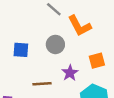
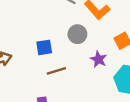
brown line: (42, 84) -> (56, 71), moved

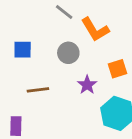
blue square: (44, 47) -> (23, 50), moved

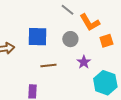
blue square: (23, 50) -> (38, 37), size x1.5
orange square: (118, 69) -> (106, 41), moved

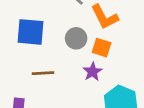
orange square: (106, 41) -> (102, 48), moved, turned 32

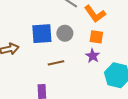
gray circle: (76, 38) -> (65, 33), moved

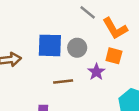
purple star: (93, 56) -> (96, 72), moved

